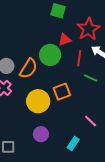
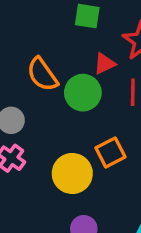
orange semicircle: (28, 68) -> (42, 74), moved, turned 120

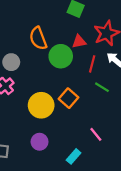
orange square: (111, 152) -> (69, 98), turned -36

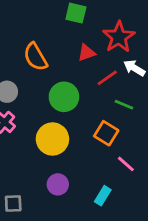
green circle: (61, 56) -> (64, 97), moved
red line: (92, 64) -> (107, 78), turned 49
orange square: (69, 98) -> (106, 133), moved

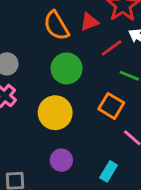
orange semicircle: (35, 57) -> (56, 26), moved

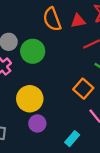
green circle: (67, 68) -> (33, 51), moved
yellow circle: (55, 113) -> (30, 99), moved

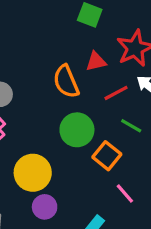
orange semicircle: (52, 19) -> (66, 81), moved
green circle: (33, 51) -> (77, 130), moved

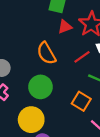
red triangle: (96, 61) -> (65, 27), moved
green circle: (77, 130) -> (40, 87), moved

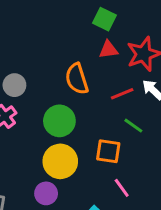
orange square: (81, 101) -> (108, 151), turned -36
yellow circle: (31, 120) -> (60, 161), moved

